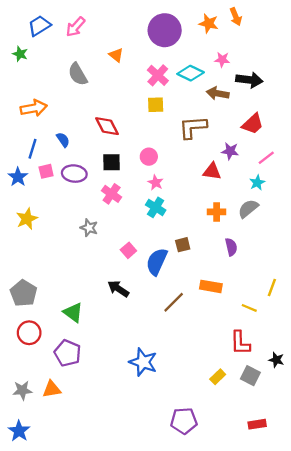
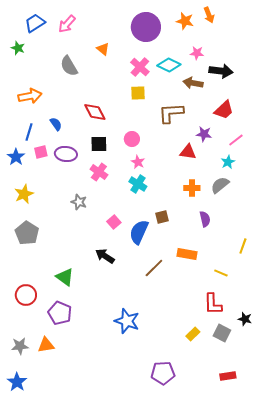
yellow line: (272, 288) -> (243, 246), moved
gray pentagon: (23, 293) -> (27, 233), moved

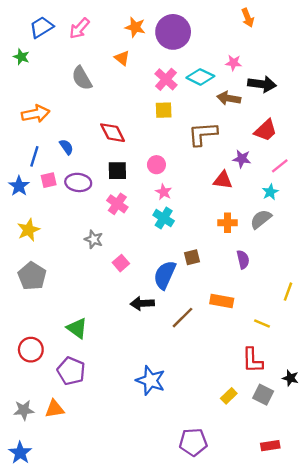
orange star: (185, 21) -> (135, 27), moved
pink square: (114, 222) -> (121, 263), moved
black arrow: (105, 256) -> (142, 303), moved, turned -36

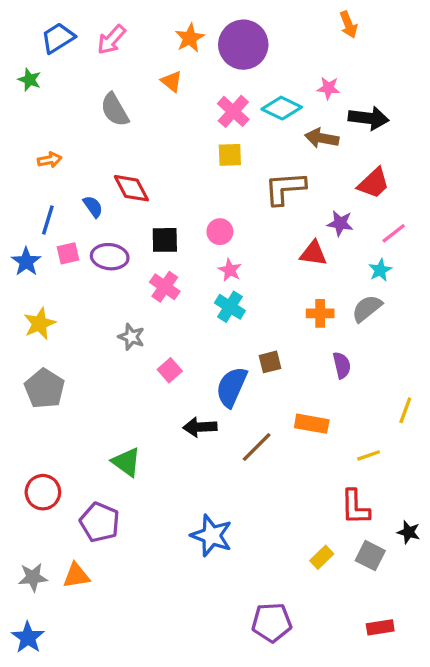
orange star: (135, 27) -> (190, 38), turned 30
orange arrow: (36, 114) -> (50, 160), size x0.6
red diamond: (113, 133) -> (131, 188), moved
yellow line: (262, 324) -> (369, 455), turned -42
green triangle: (77, 328) -> (126, 462), moved

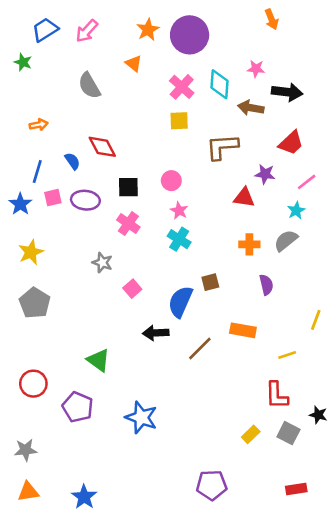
cyan diamond: (282, 108) -> (219, 84), turned 68
blue star: (212, 536) -> (141, 417), moved
orange triangle: (76, 576) -> (28, 492), moved
blue star: (28, 637) -> (84, 497), moved

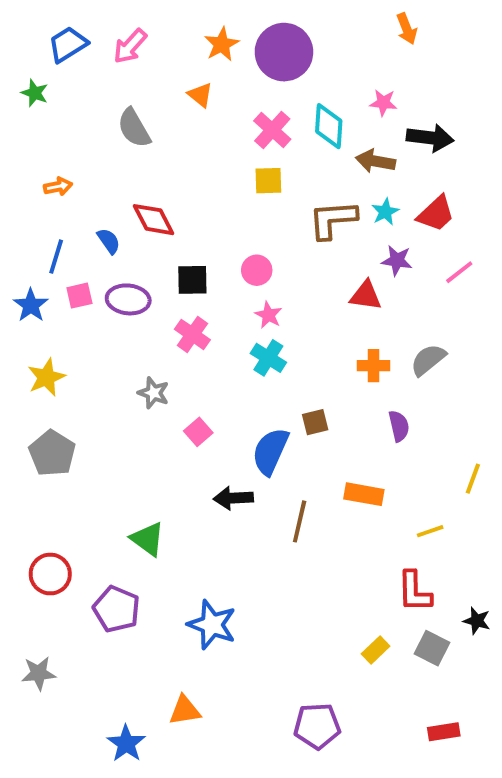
cyan star: (296, 211) -> (385, 212), moved
brown line: (200, 348) -> (300, 521), turned -32
orange triangle: (28, 492) -> (185, 710), moved

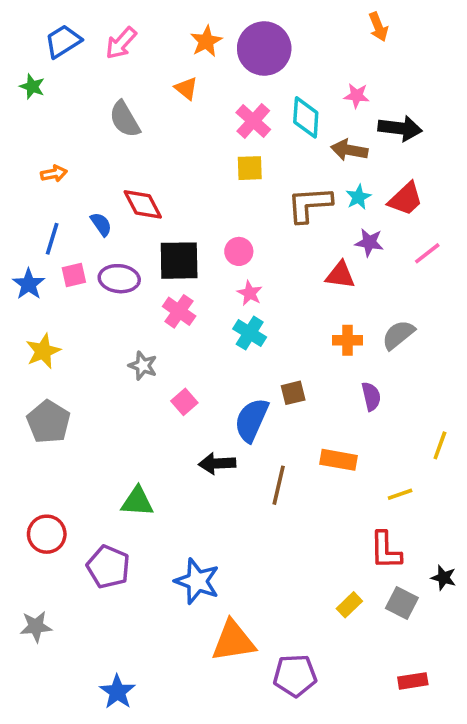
black square: (192, 280) -> (179, 261), size x1.4
green triangle: (148, 539) -> (137, 502), turned -32
orange triangle: (185, 710) -> (233, 641), moved, size x1.5

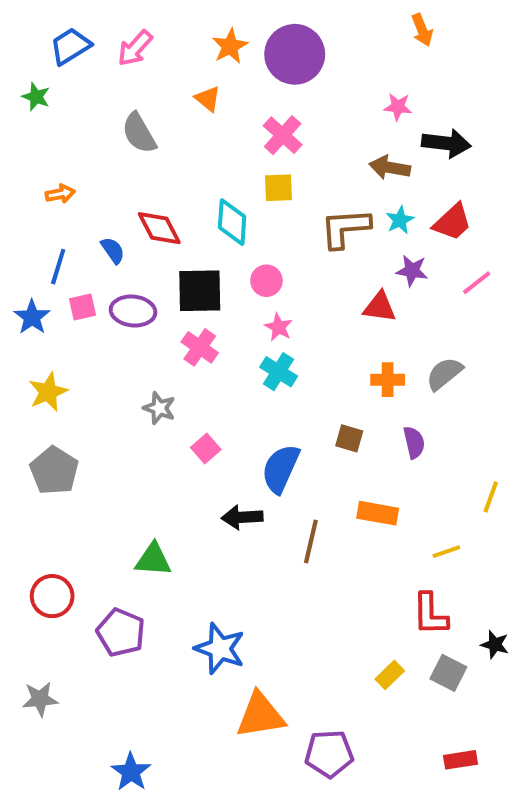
cyan diamond: (306, 117) -> (232, 222), moved
brown square: (293, 393) -> (349, 438), moved, turned 30

